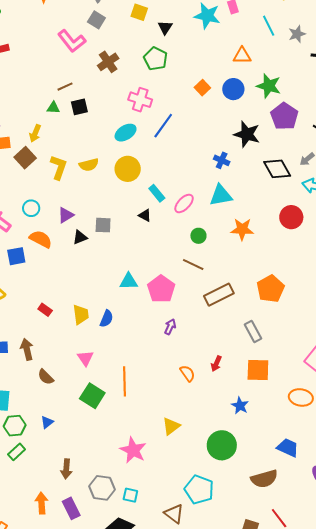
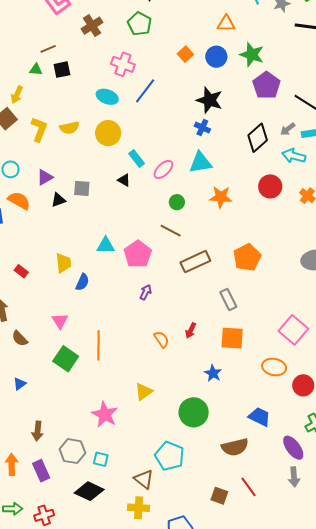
cyan ellipse: (126, 133) -> (107, 97), turned 50
black star: (247, 134) -> (209, 100), moved
black diamond: (277, 169) -> (258, 138), turned 76
yellow trapezoid: (81, 315) -> (63, 263), moved

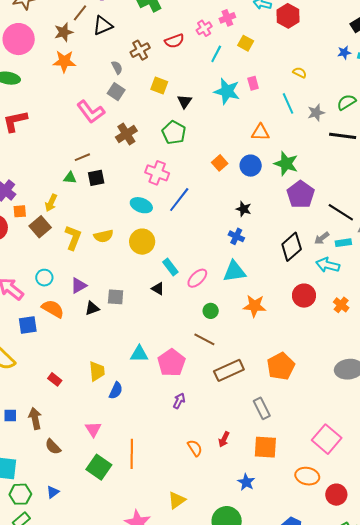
black star: (209, 100) -> (244, 209), size x0.6

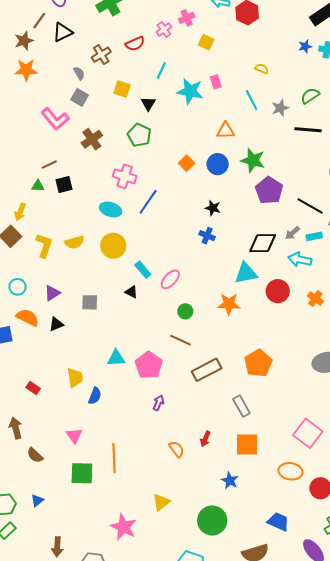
cyan line: (216, 54) -> (161, 70), moved
black diamond: (292, 247) -> (263, 243), turned 44
cyan triangle: (234, 271) -> (246, 273), moved
black triangle: (92, 308) -> (56, 324), moved
green square: (99, 467) -> (82, 473), turned -30

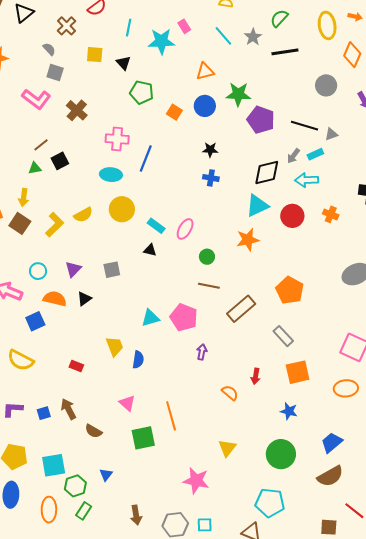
green pentagon: (139, 135) -> (142, 92), moved
yellow L-shape: (44, 245) -> (54, 225), turned 40
blue trapezoid: (278, 522) -> (332, 442), moved, turned -50

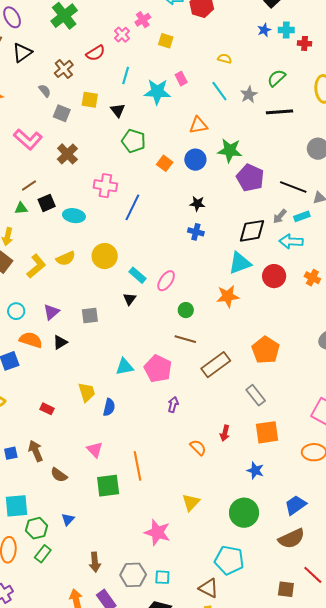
gray square: (55, 72) -> (62, 113), moved
cyan ellipse: (111, 175) -> (74, 216), moved
black triangle: (150, 250) -> (130, 299), turned 48

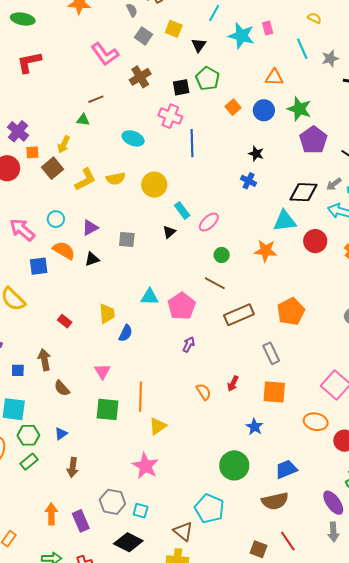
black square: (47, 203) -> (181, 87), moved
blue line: (132, 207) -> (192, 143), turned -40
blue square: (11, 453) -> (18, 370), moved
yellow triangle: (191, 502) -> (158, 426), moved
brown arrow: (95, 562) -> (73, 467), moved

